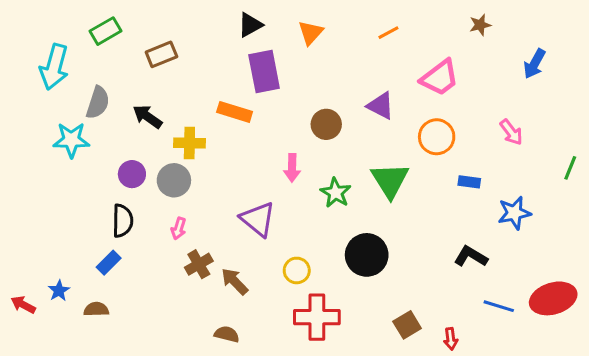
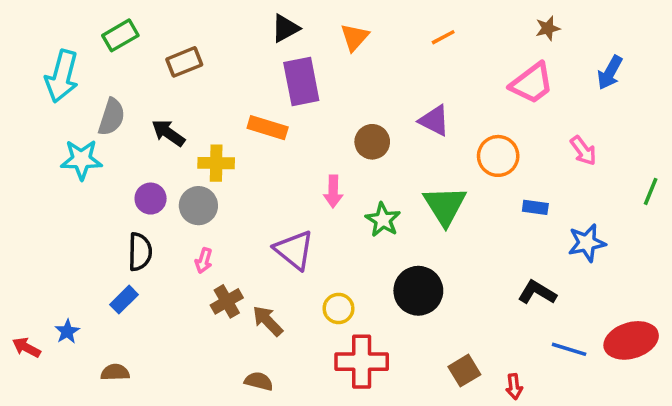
pink trapezoid: (440, 78) -> (532, 83), moved
brown semicircle: (96, 309) -> (115, 372), moved

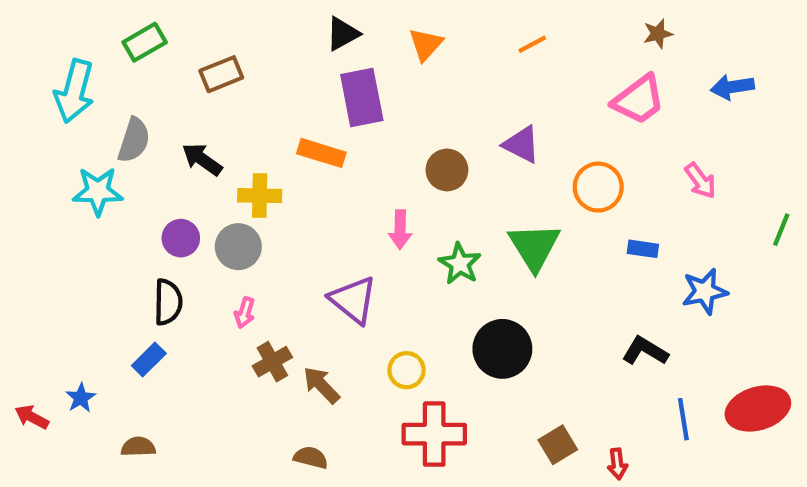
blue arrow: (610, 73) -> (732, 87), turned 52
blue line: (569, 349) -> (683, 419), turned 64

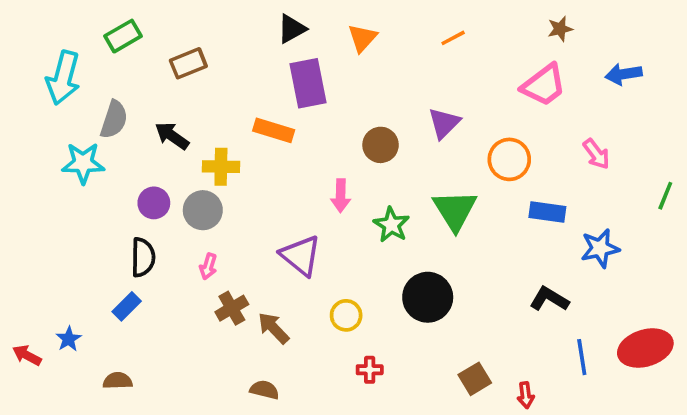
purple triangle: (522, 144) -> (444, 123), turned 48
blue rectangle: (643, 249) -> (547, 212), size x1.4
red cross: (434, 434) -> (370, 370), size x0.5

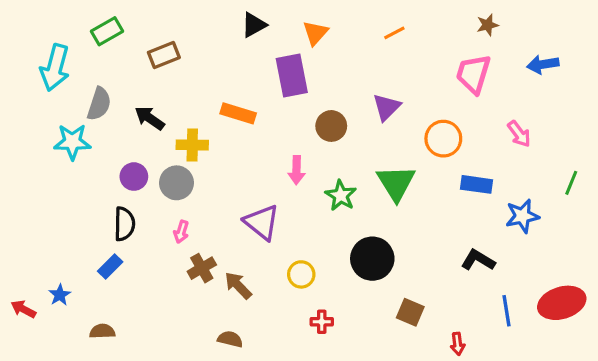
purple rectangle: (308, 83) -> (292, 75), moved
pink trapezoid: (544, 85) -> (473, 74), turned 144
green line: (665, 196) -> (571, 183), moved
brown square: (475, 379) -> (410, 312), moved, turned -36

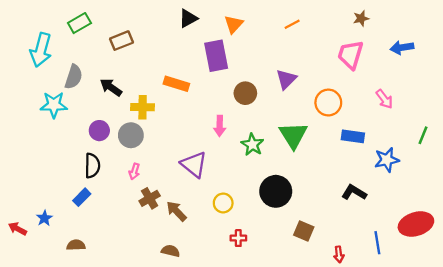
blue line: (506, 311) -> (377, 243), moved

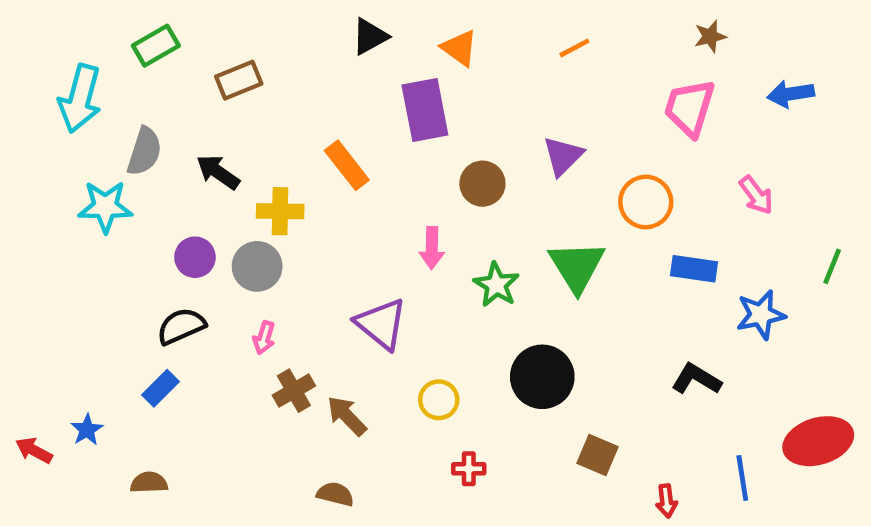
orange triangle: (234, 24) -> (459, 48), turned -36
orange rectangle: (176, 84) -> (347, 165), turned 35
black semicircle: (92, 166) -> (181, 326), turned -115

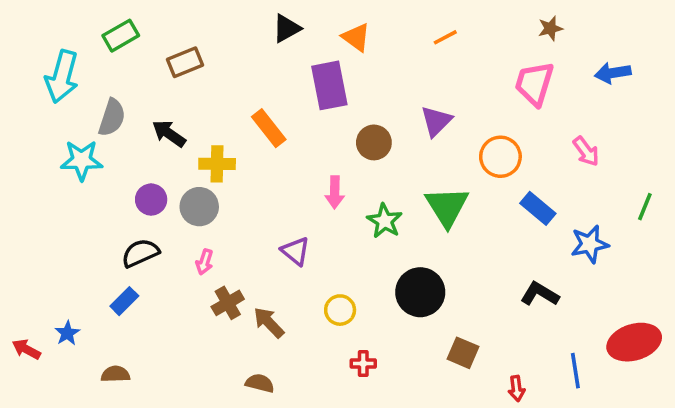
blue rectangle: (694, 269) -> (538, 208), turned 32
purple triangle: (381, 324) -> (295, 251), size x0.7

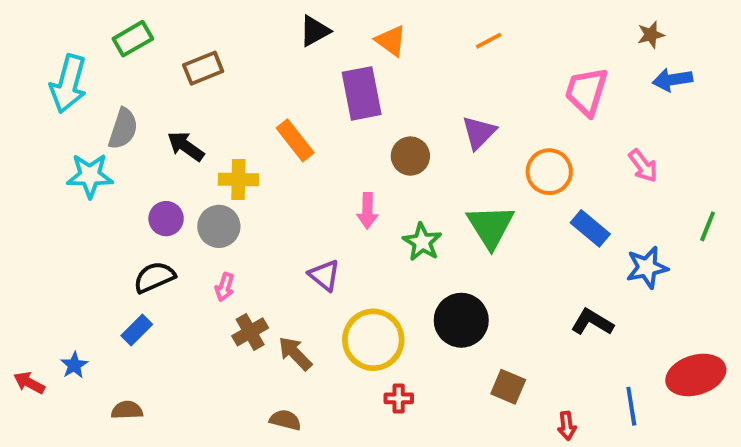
brown star: (550, 28) -> (651, 35), moved
yellow circle: (340, 310) -> (373, 340), size x1.8

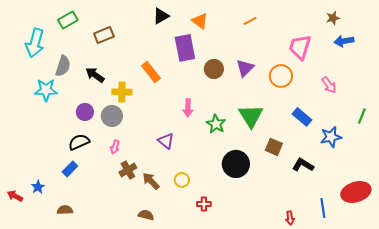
brown circle: (410, 156) -> (214, 69), moved
orange circle: (549, 172) -> (281, 76), moved
yellow circle: (373, 340) -> (182, 180), moved, size x0.5
brown square: (508, 387) -> (274, 147), moved

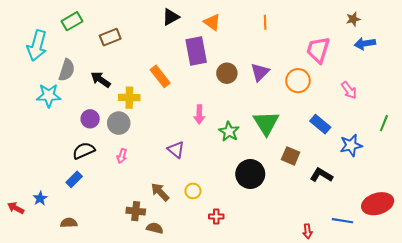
orange line: (250, 21) -> (265, 22), turned -64
brown cross: (128, 170) -> (136, 211), moved, turned 36
blue line: (323, 208) -> (343, 221), turned -72

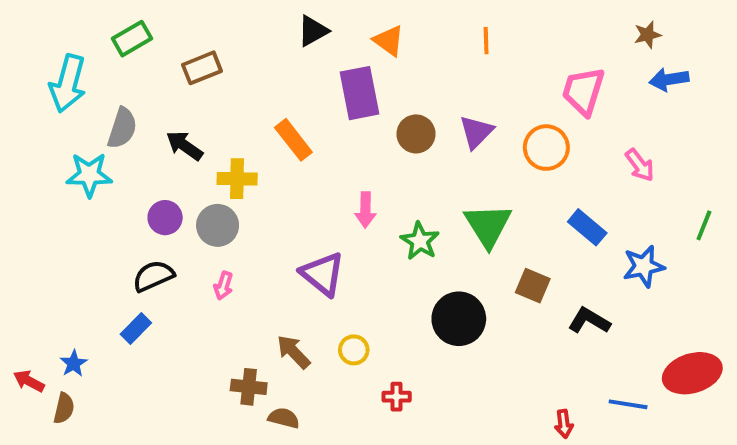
purple triangle: (176, 150) -> (323, 274), size x1.4
brown semicircle: (69, 223) -> (64, 408), moved, turned 105

